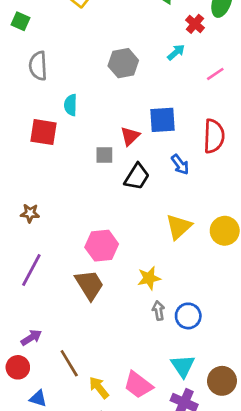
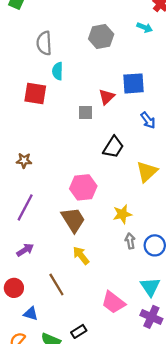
cyan arrow: (176, 52) -> (145, 28), turned 64
gray semicircle: (38, 66) -> (44, 43), moved
black trapezoid: (137, 177) -> (113, 147), moved
purple arrow: (31, 338) -> (25, 250), moved
yellow arrow: (99, 388) -> (81, 255), moved

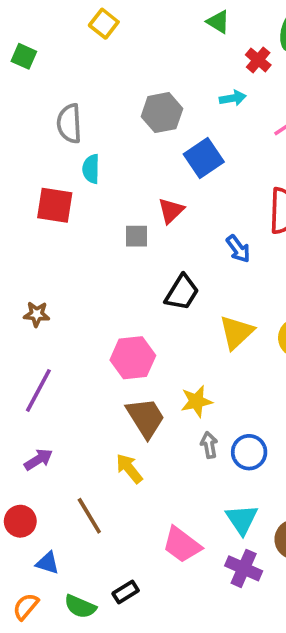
cyan arrow: (145, 28) -> (233, 98), turned -32
blue square: (134, 83) -> (204, 158), moved, turned -30
brown trapezoid: (73, 220) -> (146, 418), moved

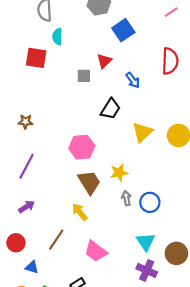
blue arrow: (238, 249) -> (133, 80), moved
brown line: (89, 516) -> (56, 240), turned 65
pink trapezoid: (182, 545) -> (96, 251), moved

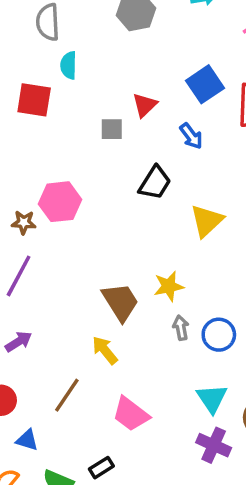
blue square: (123, 30) -> (205, 84), moved
brown star: (26, 122) -> (24, 222), moved
pink hexagon: (82, 147) -> (60, 202), moved

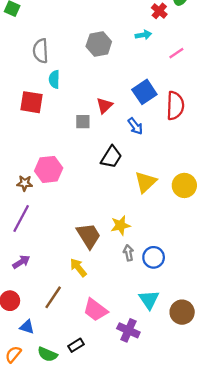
purple cross: (214, 445) -> (128, 330), moved

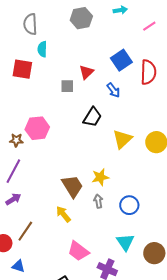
gray arrow: (128, 253) -> (98, 201), moved
purple arrow: (21, 262) -> (13, 199), moved
brown line: (53, 297) -> (25, 231), moved

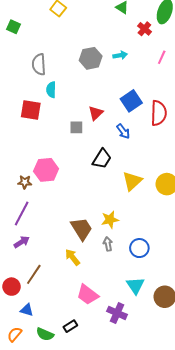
cyan arrow: (120, 10) -> (120, 55), moved
pink line: (149, 26) -> (162, 57), moved, turned -32

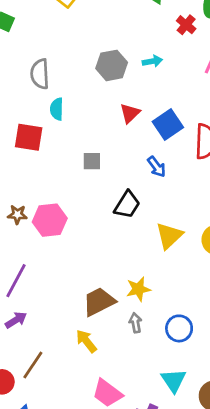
red triangle: (96, 113) -> (130, 113), moved
brown star: (25, 182) -> (17, 215), moved
brown trapezoid: (82, 229) -> (99, 302), turned -85

